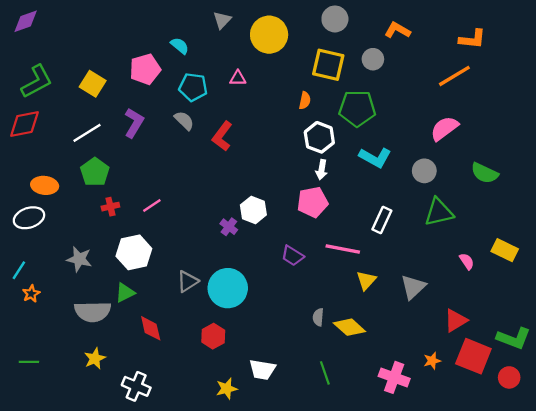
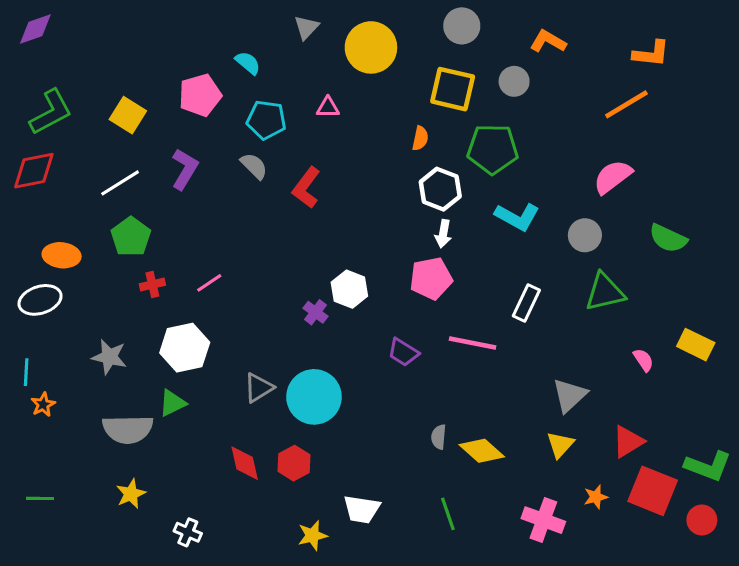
cyan line: (19, 270) -> (26, 372), turned -30
yellow triangle: (366, 280) -> (560, 445), moved
red diamond: (151, 328) -> (245, 463), moved
white cross: (136, 386) -> (188, 532), size x0.7

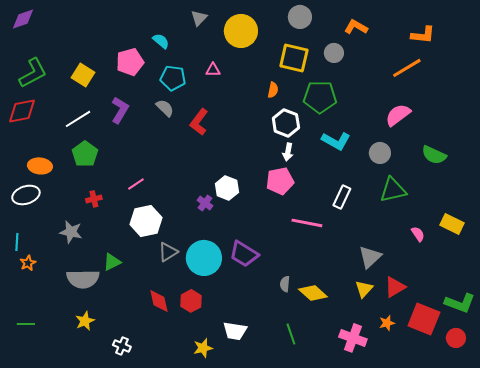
red cross: (152, 285) -> (94, 199), moved
white hexagon: (185, 348) -> (146, 221), moved
purple trapezoid: (403, 352) -> (244, 254), moved, size x1.4
red triangle: (628, 442) -> (395, 287), moved

